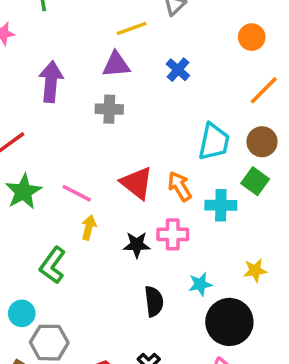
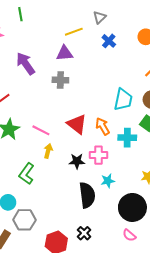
blue cross: (178, 70) -> (109, 41), moved
purple arrow: (51, 82) -> (25, 64), turned -40
cyan star: (200, 284) -> (108, 181), moved
black semicircle: (154, 301) -> (87, 195), size x1.4

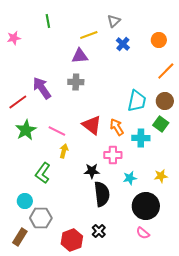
green line: (20, 14) -> (48, 21), moved
purple arrow: (25, 64) -> (42, 88), moved
black star: (77, 161) -> (92, 171), moved
cyan star: (108, 181) -> (130, 178), moved

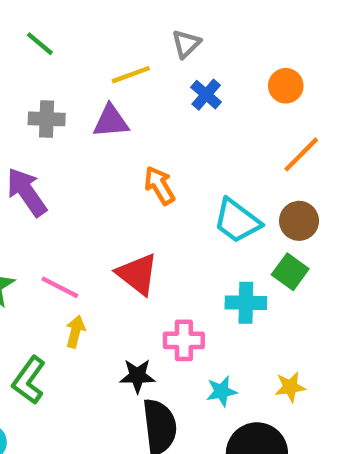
green line: (48, 21) -> (40, 44), turned -40
gray cross: (76, 82) -> (47, 119), moved
cyan trapezoid: (137, 101) -> (237, 221), turned 115
orange arrow: (117, 127) -> (160, 185), moved

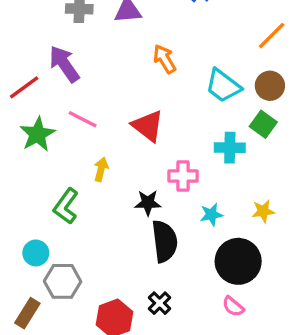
pink line: (60, 287) -> (83, 119), moved

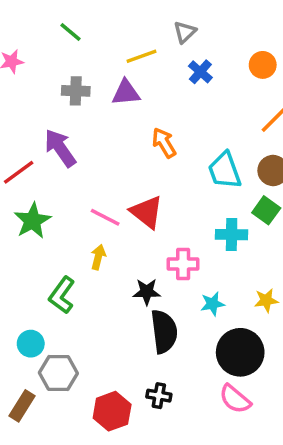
cyan trapezoid: (223, 86) -> (225, 171), turned 33
pink line: (83, 119) -> (105, 217), moved
black cross: (160, 303) -> (159, 396), turned -35
pink semicircle: (233, 306) -> (235, 399), size x1.4

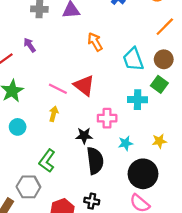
purple arrow: (60, 148) -> (30, 45), size x0.6
green L-shape: (62, 295) -> (47, 161), moved
cyan circle: (31, 344) -> (18, 127), moved

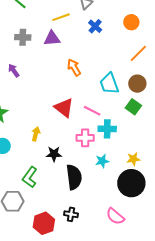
pink line: (58, 89) -> (92, 111), moved
cyan cross: (138, 100) -> (107, 129), moved
black star: (84, 136) -> (54, 154), moved
black circle: (143, 174) -> (131, 183), moved

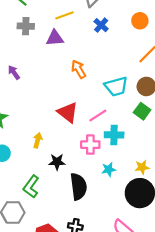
gray cross: (23, 37) -> (26, 26), moved
cyan trapezoid: (109, 84) -> (116, 86), turned -85
pink line: (92, 111) -> (98, 116), turned -60

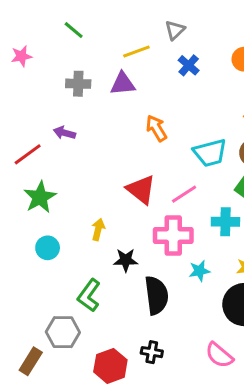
gray cross: (26, 26) -> (78, 84), moved
purple arrow: (14, 72) -> (64, 133), turned -40
cyan cross: (114, 135) -> (225, 222), moved
pink cross: (90, 145) -> (173, 236), size x1.4

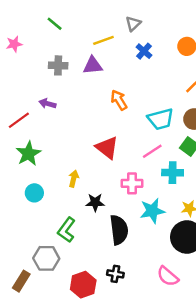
pink line: (184, 194) -> (152, 151), moved
pink cross: (173, 236) -> (132, 183), size x0.7
cyan star: (199, 271) -> (152, 211), size x1.5

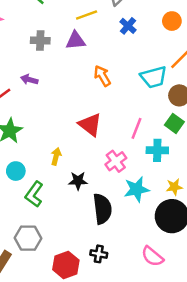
cyan trapezoid: (161, 119) -> (154, 77), moved
pink line: (152, 151) -> (137, 128), turned -36
pink cross: (132, 183) -> (116, 161), turned -36
green L-shape: (67, 230) -> (34, 194), moved

